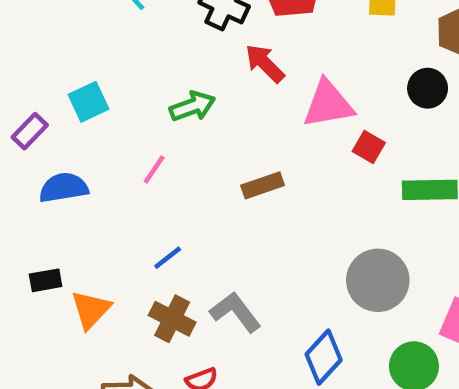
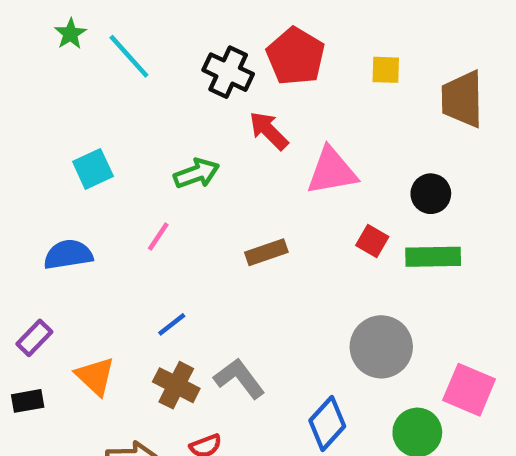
black circle: (428, 88) -> (431, 194), moved
purple rectangle: (30, 131) -> (34, 338), moved
red square: (369, 147) -> (372, 241), moved
black rectangle: (46, 280) -> (28, 401), moved
orange triangle: (91, 310) -> (95, 376), turned -30

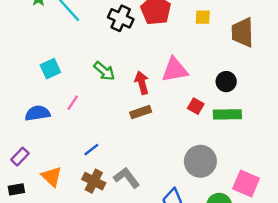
red arrow: (269, 131) -> (142, 83), moved, turned 30
green arrow: (197, 173) -> (104, 71), turned 60
pink line: (158, 236) -> (73, 103), moved

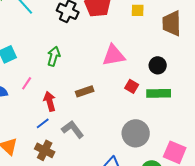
green arrow: (104, 71) -> (54, 56), turned -114
red arrow: (142, 83) -> (50, 101), moved
gray L-shape: (127, 178) -> (73, 129), moved

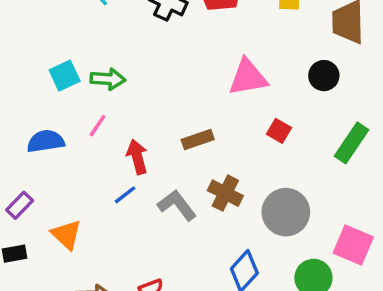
green arrow: (54, 56) -> (108, 79), moved, turned 78
black circle: (158, 65) -> (324, 76), moved
green rectangle: (159, 93) -> (351, 143), moved, turned -55
brown cross: (45, 150) -> (225, 193), moved

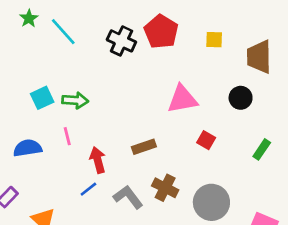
pink line: (97, 126) -> (67, 136), turned -48
green rectangle: (351, 143) -> (262, 149), size x0.7

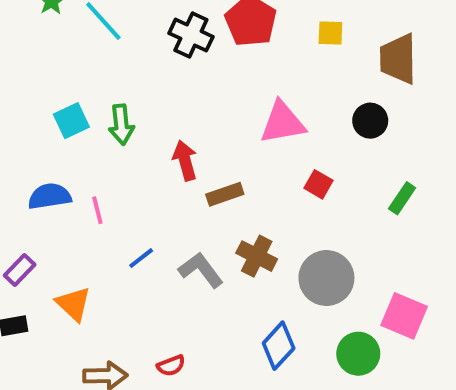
green arrow: (75, 100) -> (121, 125), turned 80
pink line: (67, 136) -> (97, 210), moved
red arrow: (98, 160) -> (185, 160), moved

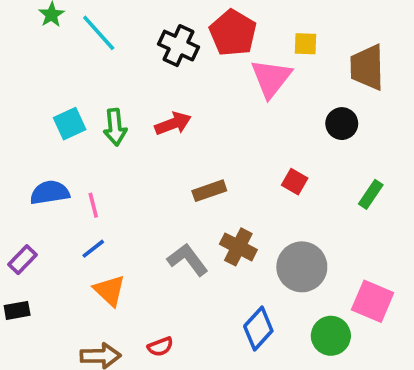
pink triangle: (283, 123) -> (271, 78), moved, turned -42
red arrow: (185, 160) -> (173, 124), moved, turned 84
blue line: (141, 258) -> (93, 249), moved
orange triangle: (73, 304) -> (110, 290), moved

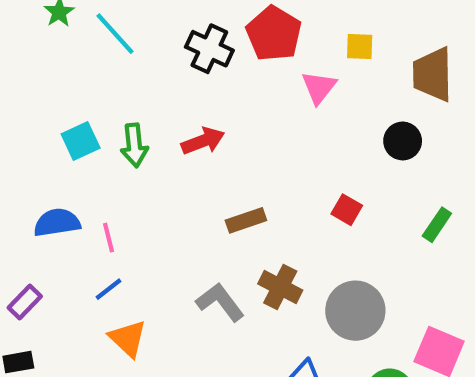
pink triangle: (271, 78) -> (319, 87), size x0.7

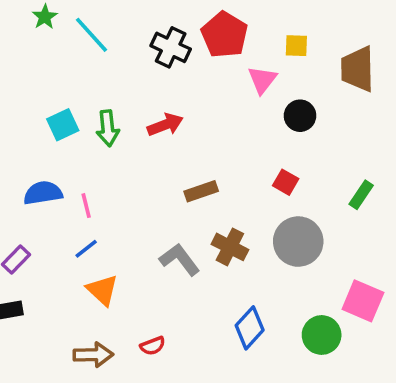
black circle: (403, 141) -> (300, 116), moved
gray circle: (355, 311) -> (298, 242), moved

